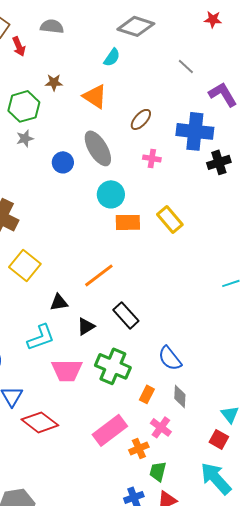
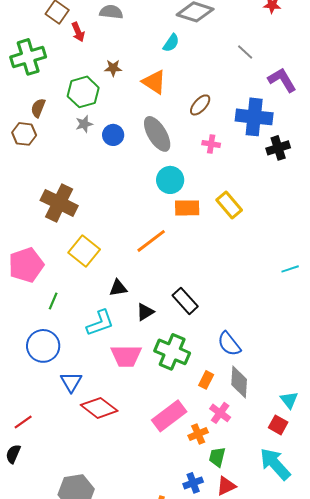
blue circle: (63, 162) -> (113, 135), moved
orange line: (99, 275) -> (151, 241), moved
gray diamond: (180, 396) -> (239, 382), size x1.4

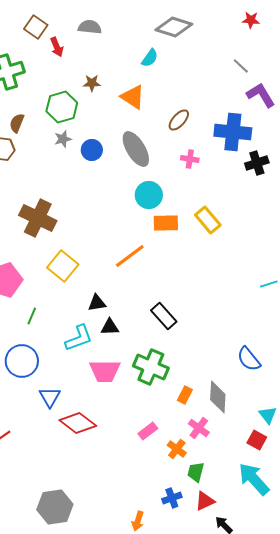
gray line: (245, 52) -> (241, 66), moved
black triangle: (145, 312) -> (110, 327), moved, turned 30
blue semicircle: (229, 344) -> (249, 359), moved
pink rectangle: (169, 416) -> (148, 431), size x0.6
orange cross: (198, 434) -> (177, 449), turned -30

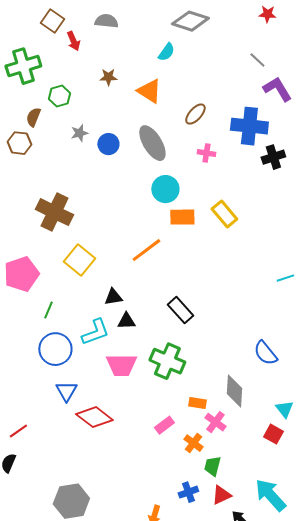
green hexagon: (62, 107) -> (59, 96), moved, size x0.7
blue circle: (22, 361) -> (55, 349), moved
orange rectangle: (185, 395) -> (197, 403), moved, turned 72
cyan arrow: (254, 479) -> (270, 495), moved

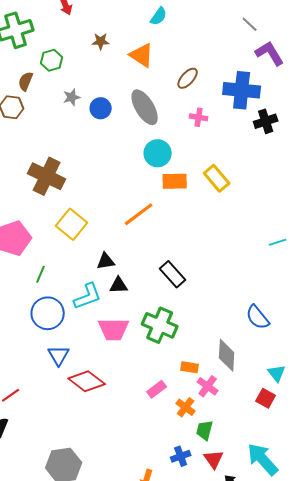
red triangle: (221, 495) -> (214, 459), turned -40

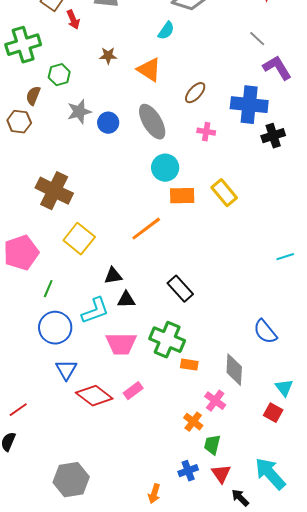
gray star: (72, 97) -> (79, 112), size x1.4
orange rectangle: (190, 367) -> (189, 365), moved
pink rectangle: (157, 389) -> (133, 391), moved

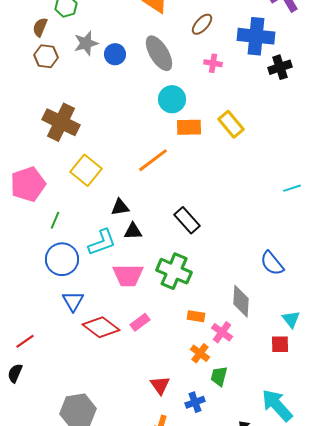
brown hexagon: (19, 122) -> (46, 56), moved
orange rectangle: (189, 365) -> (196, 316), moved
red square: (273, 413) -> (280, 344), turned -30
red triangle: (221, 474) -> (160, 385), moved

